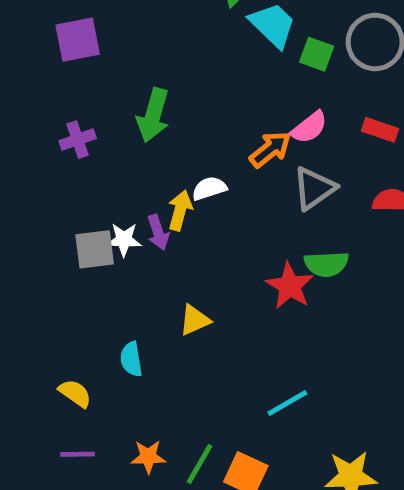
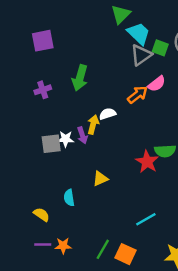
gray triangle: (314, 188) -> (141, 55), moved
orange star: (148, 457) -> (63, 246), moved

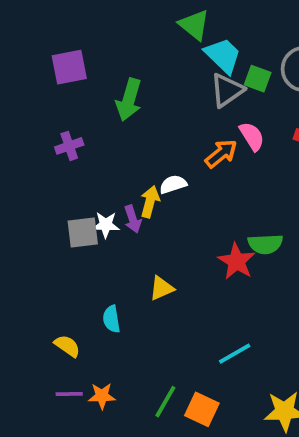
green triangle: (121, 14) -> (194, 25), turned -36
green arrow: (80, 78) -> (129, 100), moved
pink semicircle: (157, 84) -> (252, 136), turned -84

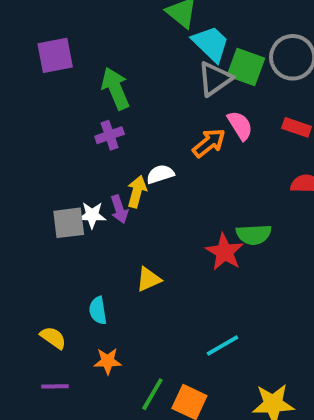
green square: (258, 79) -> (246, 67), size x1.4
green arrow: (129, 100) -> (115, 88), turned 141
purple cross: (69, 146) -> (110, 135), moved
orange star: (102, 396) -> (108, 361), moved

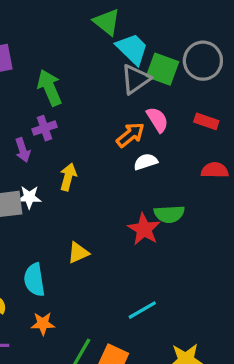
white semicircle: (160, 174) -> (146, 162), moved
purple arrow: (119, 209) -> (23, 150), moved
cyan semicircle: (98, 310) -> (34, 280), size x1.4

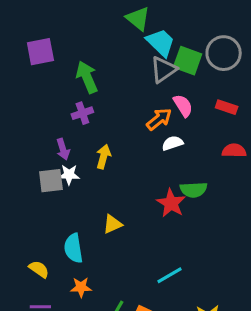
purple arrow: (23, 150) -> (63, 149), moved

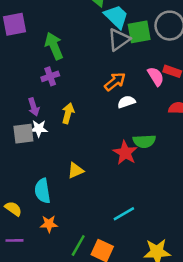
green square: (188, 61) -> (139, 32), turned -30
pink semicircle: (183, 106) -> (156, 76), moved

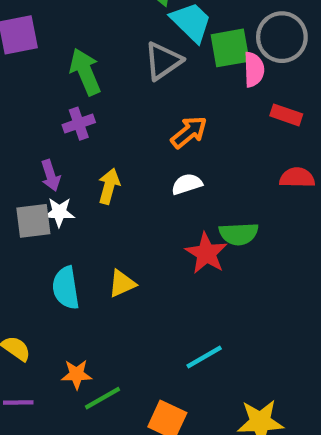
gray triangle: (119, 40) -> (163, 61), moved
pink semicircle: (156, 76) -> (254, 70), moved, turned 30
white semicircle: (126, 102) -> (187, 184), moved
cyan semicircle: (43, 191) -> (66, 288), moved
green line: (78, 246) -> (103, 398), moved, turned 30

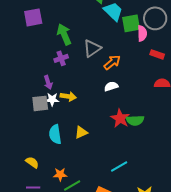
gray triangle: (163, 61) -> (92, 48), moved
yellow arrow: (109, 186) -> (68, 96), moved, turned 84
green semicircle: (239, 234) -> (135, 120), moved

